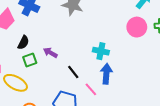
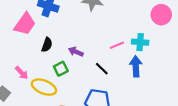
cyan cross: (101, 51) -> (140, 42), moved
green square: (30, 60) -> (61, 69), moved
pink line: (91, 89) -> (117, 45), moved, turned -64

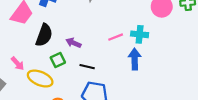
black semicircle: (47, 45) -> (44, 35), size x1.5
black line: (102, 69) -> (87, 67), moved, turned -32

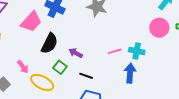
green square: (58, 60) -> (60, 67), turned -32

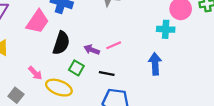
pink line: (115, 51) -> (114, 45), moved
cyan cross: (137, 51) -> (166, 29), moved

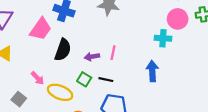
pink line: (114, 45) -> (113, 53), turned -56
purple arrow: (92, 50) -> (92, 57), turned -32
green square: (76, 68) -> (84, 79), moved

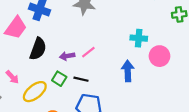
pink circle: (178, 19) -> (160, 56), moved
pink line: (113, 53) -> (88, 52), turned 40
yellow ellipse: (60, 92) -> (35, 92), turned -60

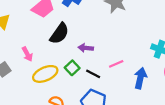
pink line: (88, 52) -> (116, 64), moved

